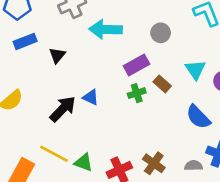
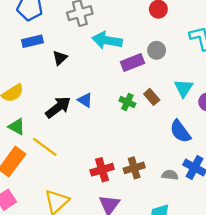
purple rectangle: (137, 65) -> (133, 63), moved
green cross: (137, 93) -> (127, 102), turned 35
green triangle: (83, 163) -> (17, 127), moved
brown cross: (154, 163) -> (134, 168), turned 30

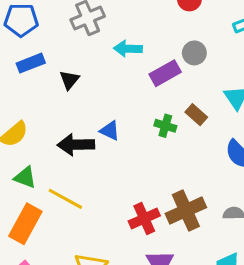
cyan arrow: (107, 40) -> (128, 49), size x0.7
black arrow: (58, 107) -> (76, 145), turned -136
brown cross: (134, 168) -> (186, 211), size x1.4

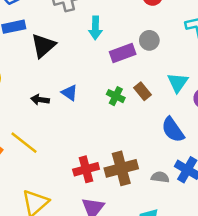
cyan arrow: (128, 49) -> (95, 28), turned -100
black triangle: (69, 80) -> (43, 46), size x1.5
black arrow: (76, 145) -> (40, 100), size x0.6

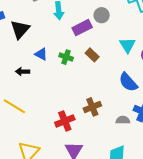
brown rectangle: (143, 91) -> (92, 55), moved
blue triangle: (70, 93) -> (41, 54), moved
green cross: (116, 96) -> (66, 57), moved
brown cross: (121, 168) -> (92, 107), moved, size x0.7

